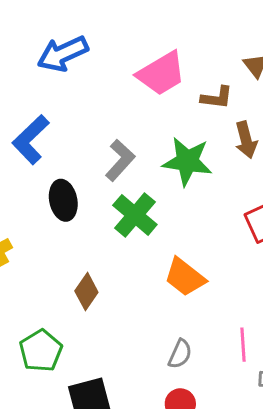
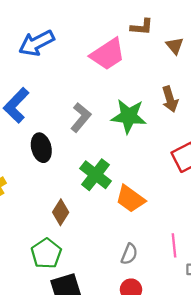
brown L-shape: (217, 98) -> (142, 27), moved
green cross: (135, 215) -> (96, 175), moved
green pentagon: (41, 351) -> (46, 253), moved

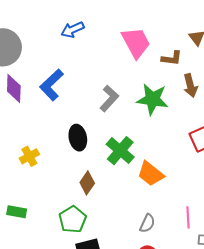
brown L-shape: (142, 27) -> (172, 58), moved
blue arrow: (36, 43) -> (72, 30), size x0.7
pink trapezoid: (108, 54) -> (136, 43), turned -88
black ellipse: (41, 148) -> (78, 138), moved

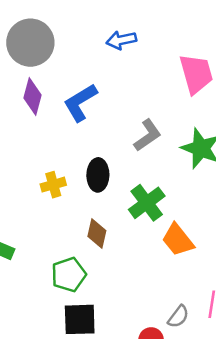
yellow cross: (29, 156) -> (53, 185), moved
brown diamond: (87, 183) -> (97, 234), turned -35
gray semicircle: (147, 223) -> (178, 317), moved

